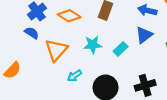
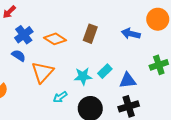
blue triangle: (144, 35) -> (128, 80), moved, turned 30
cyan star: (93, 45) -> (83, 76), moved

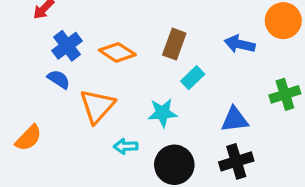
cyan rectangle: (105, 71) -> (193, 78), moved
cyan arrow: (60, 97) -> (126, 146), turned 32

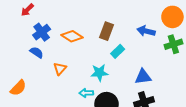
green cross: (285, 94) -> (173, 44), moved
orange triangle: (97, 106) -> (60, 69), size x0.6
cyan arrow: (126, 146) -> (86, 93), moved

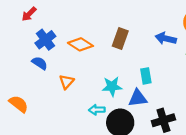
cyan rectangle: (118, 51) -> (146, 76), moved, turned -56
blue triangle: (143, 77) -> (138, 98), moved
orange semicircle: (18, 88) -> (19, 104), turned -96

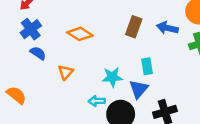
brown rectangle: (120, 39) -> (134, 27), moved
blue cross: (45, 40) -> (31, 29), moved
blue triangle: (138, 98) -> (139, 89), turned -42

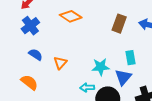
orange diamond: (80, 34) -> (71, 16), moved
blue semicircle: (38, 53) -> (36, 55), moved
orange semicircle: (16, 95) -> (29, 82), moved

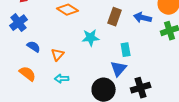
blue cross: (30, 26) -> (19, 23), moved
cyan star: (101, 67) -> (91, 38), moved
cyan arrow: (87, 88) -> (62, 79), moved

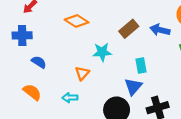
brown rectangle: (115, 17) -> (129, 29), turned 30
blue cross: (19, 23) -> (22, 35), turned 36
orange triangle: (58, 55) -> (82, 73), moved

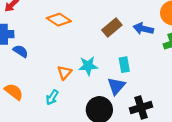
cyan star: (102, 52) -> (88, 66), moved
blue semicircle: (39, 62) -> (21, 51), moved
cyan arrow: (70, 98) -> (52, 97), turned -56

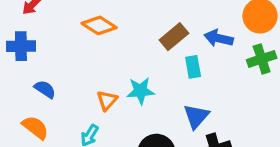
blue semicircle: (21, 51) -> (45, 89), moved
cyan rectangle: (124, 65) -> (193, 67), moved
blue triangle: (116, 86) -> (196, 116), moved

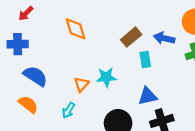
orange diamond: (99, 25) -> (76, 29), turned 40
blue semicircle: (45, 89) -> (35, 76), size x1.5
blue triangle: (196, 116) -> (148, 96), turned 36

